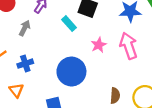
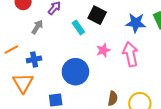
orange triangle: (16, 90) -> (23, 83), size x1.5

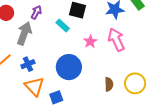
gray arrow: (37, 27) -> (24, 33), size x1.6
orange triangle: (23, 83) -> (34, 86), moved

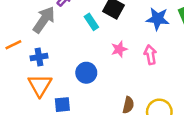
pink arrow: (116, 40) -> (150, 55), size x0.7
blue circle: (69, 67) -> (86, 73), size x0.7

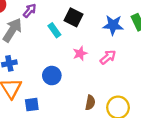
pink arrow: (150, 55) -> (108, 57), turned 63

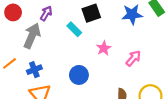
black square: (74, 17) -> (91, 13), turned -36
pink arrow: (108, 57) -> (133, 58), moved

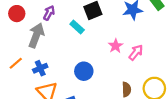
pink star: (104, 48) -> (116, 46), moved

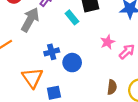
blue cross: (40, 68) -> (52, 52), moved

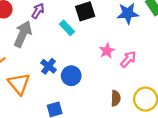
blue cross: (52, 52) -> (49, 66), turned -32
orange triangle: (32, 78) -> (19, 84), moved

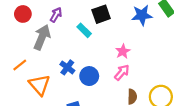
pink arrow: (128, 59) -> (122, 72), moved

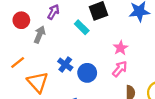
red circle: (23, 14) -> (21, 20), moved
gray arrow: (42, 37) -> (40, 35), size x0.7

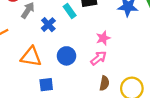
blue cross: (65, 64) -> (48, 25), moved
orange triangle: (38, 82) -> (31, 57), moved, turned -50

